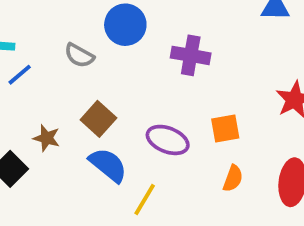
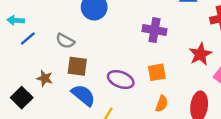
gray semicircle: (79, 55) -> (65, 41), moved
purple cross: (191, 55) -> (154, 30), moved
brown square: (98, 119) -> (77, 66), turned -35

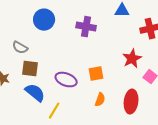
purple cross: (154, 30) -> (86, 27), moved

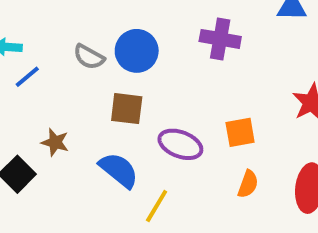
blue circle: (44, 20) -> (137, 51), moved
gray semicircle: (20, 48) -> (89, 57), moved
brown square: (30, 69) -> (127, 109), moved

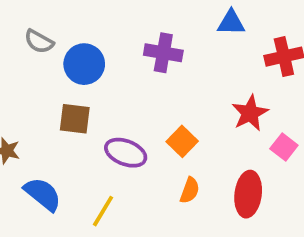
gray semicircle: (89, 57) -> (39, 41), moved
orange square: (240, 132) -> (182, 141), turned -36
blue semicircle: (119, 170) -> (43, 194), moved

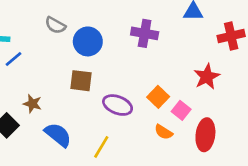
pink square: (284, 147) -> (181, 110), moved
orange semicircle: (190, 190) -> (164, 132), turned 102

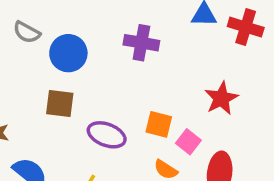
red cross: (231, 36) -> (246, 27), moved, turned 30
orange square: (158, 97) -> (159, 124), turned -30

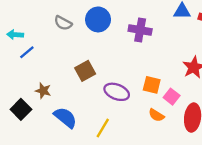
blue circle: (68, 53) -> (98, 19), moved
brown square: (60, 104) -> (85, 71), turned -36

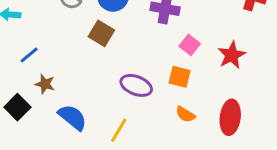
blue line: (27, 52) -> (29, 55), moved
brown square: (85, 71) -> (101, 33), moved, turned -30
pink square: (172, 97) -> (190, 45), moved

